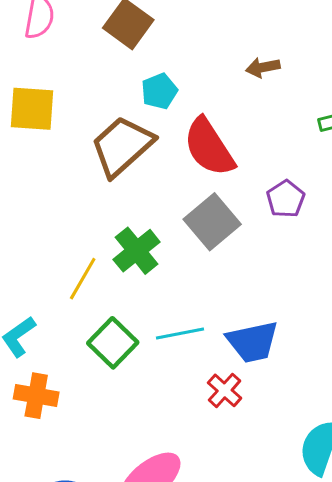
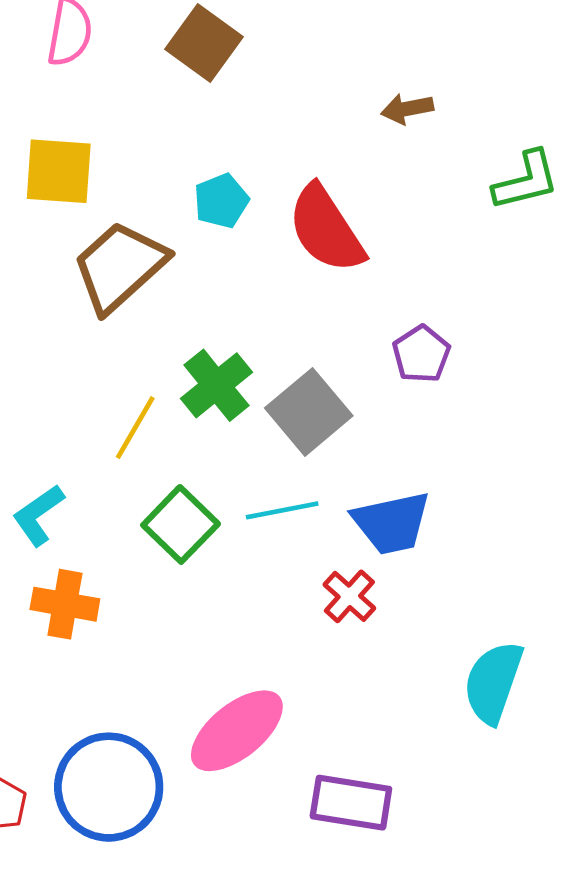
cyan pentagon: (159, 91) -> (221, 201), moved
brown trapezoid: (122, 146) -> (120, 267), moved
purple pentagon: (286, 199) -> (421, 354), moved
gray square: (212, 222) -> (309, 412), moved

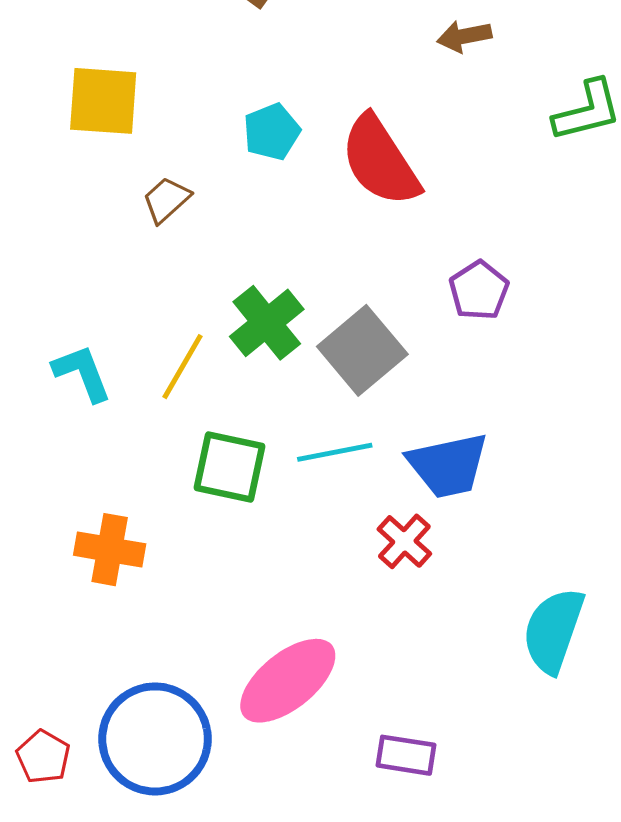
brown trapezoid: (120, 267) -> (166, 200), size x0.5
cyan L-shape: (38, 515) -> (82, 373), moved, turned 104
green square: (181, 524) -> (230, 467), turned -32
purple rectangle: (351, 803) -> (406, 755), size x0.7

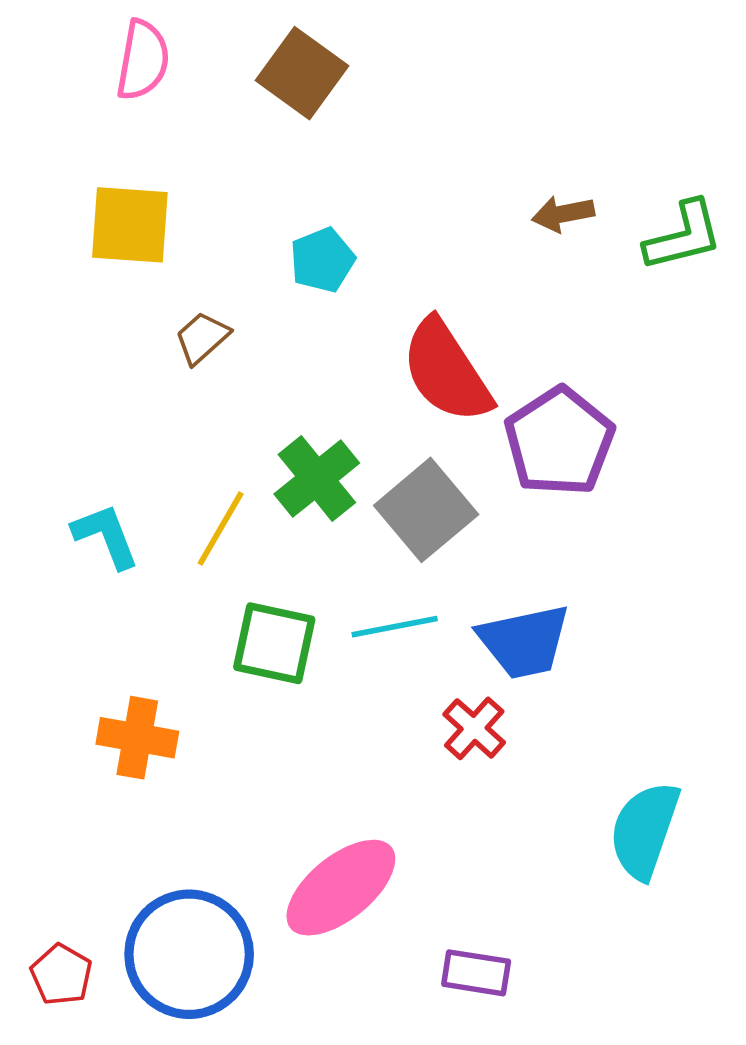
brown arrow: (464, 36) -> (563, 214), moved
red semicircle: (380, 161) -> (446, 371), moved
purple pentagon: (479, 290) -> (559, 441), size x1.6

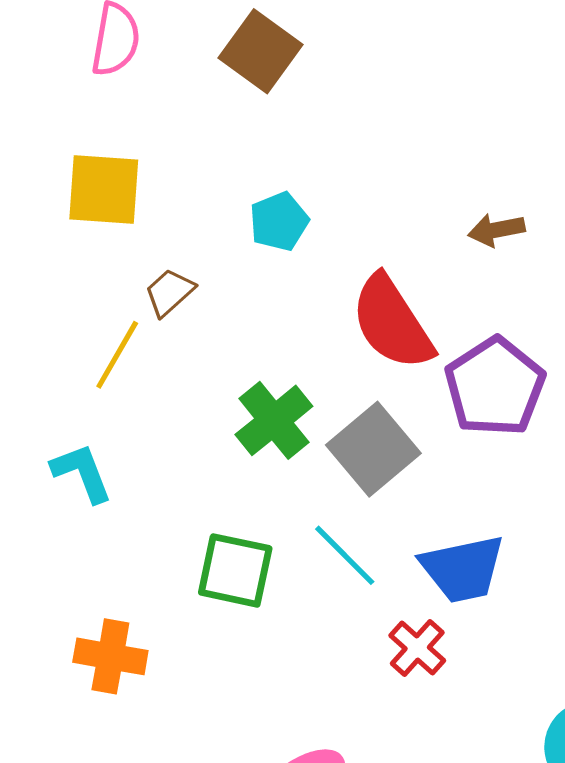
brown arrow: (563, 214) -> (496, 230), moved
yellow line: (221, 528) -> (117, 355), moved
cyan line: (395, 627) -> (345, 555), turned 56

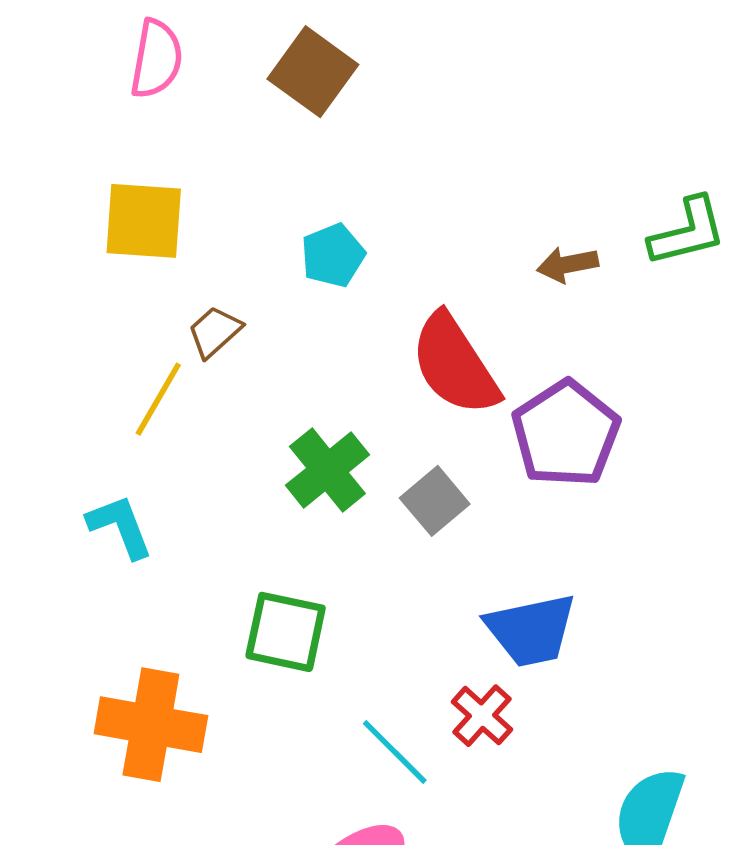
gray square: (373, 449) -> (435, 501), size x0.7
cyan line: (345, 555) -> (395, 752), moved
orange cross: (110, 656) -> (151, 725), size x1.4

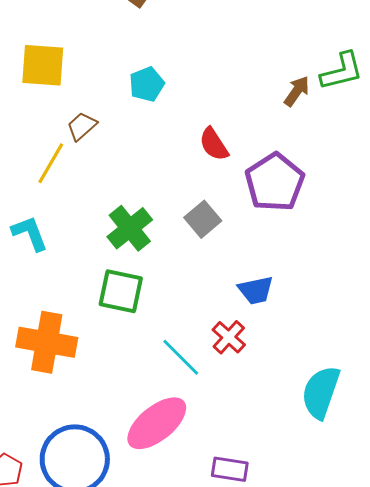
brown arrow: (568, 264) -> (297, 91), moved, turned 136
red semicircle: (455, 365) -> (214, 144), size x0.6
green cross: (327, 470) -> (130, 228), moved
blue trapezoid: (531, 630) -> (256, 290), size x0.7

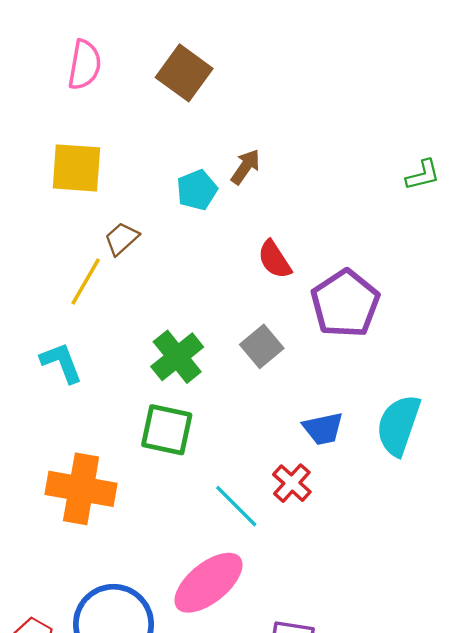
green L-shape: (342, 71) -> (423, 175), size x0.7
brown arrow: (297, 91) -> (246, 167), moved
cyan semicircle: (321, 392) -> (398, 425), moved

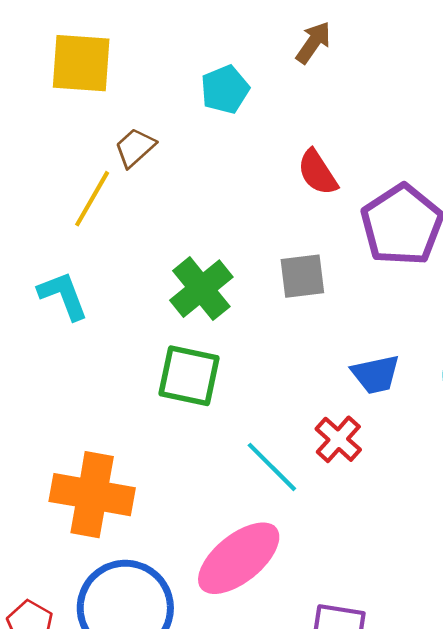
brown arrow: (246, 167) -> (313, 42), moved
gray square: (262, 346) -> (302, 276), turned 33
orange cross: (81, 489) -> (92, 495), moved

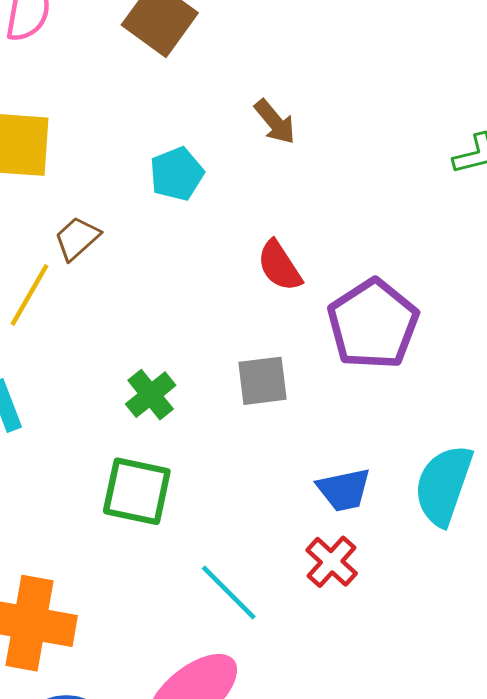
brown arrow: (313, 42) -> (275, 122), turned 105
green cross: (201, 289) -> (151, 395), size x0.7
red cross: (338, 439) -> (332, 562), moved

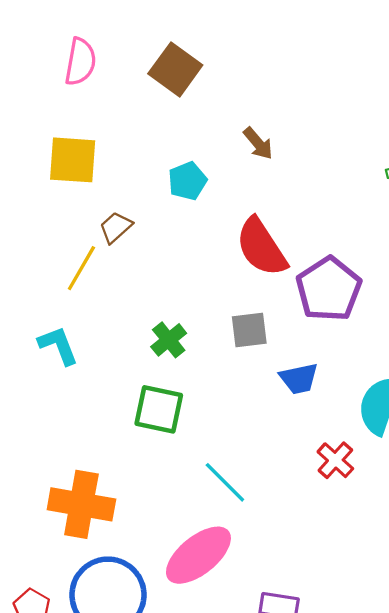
red semicircle: (279, 266) -> (261, 247), size x1.6
blue trapezoid: (344, 490) -> (299, 379), moved
red cross: (332, 562) -> (335, 460), moved

